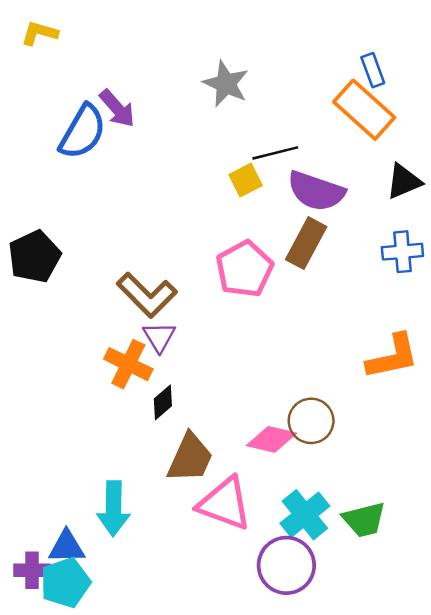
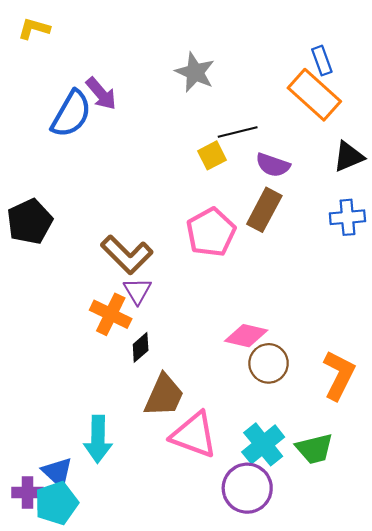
purple semicircle: (316, 191) -> (273, 165), size x0.7
orange L-shape: (393, 357) -> (339, 375), moved, turned -51
pink diamond: (272, 439) -> (246, 336), moved
blue triangle: (67, 547) -> (57, 472), turned 44

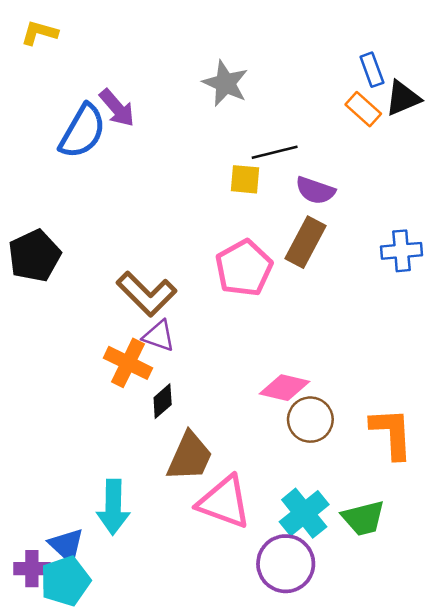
orange rectangle: (314, 95) -> (363, 109), size x0.6
yellow square: (212, 155) -> (245, 179), turned 32
black triangle: (349, 157) -> (403, 98), moved
purple triangle: (137, 291) -> (159, 336), turned -40
orange L-shape: (339, 375) -> (392, 433), turned -30

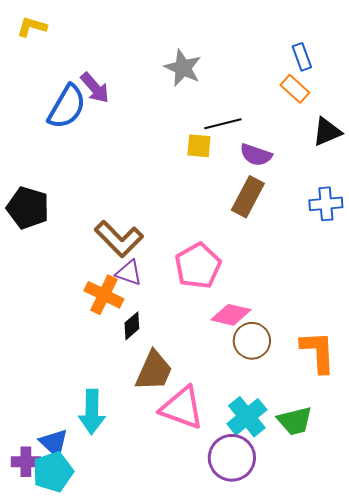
black triangle: (403, 98) -> (327, 132), moved
black pentagon: (34, 256) -> (28, 208), turned -30
pink pentagon: (244, 268) -> (198, 266), moved

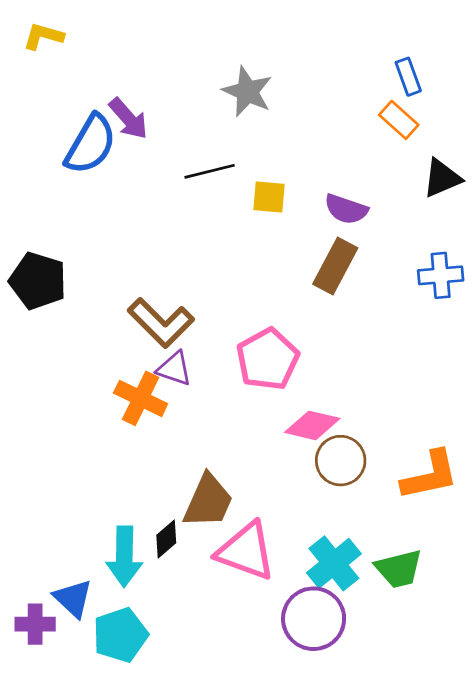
black line: (223, 124) -> (210, 171), moved
black diamond: (132, 326) -> (166, 539), moved
orange L-shape: (318, 352) -> (430, 475), turned 81
cyan pentagon: (53, 472) -> (120, 635), moved

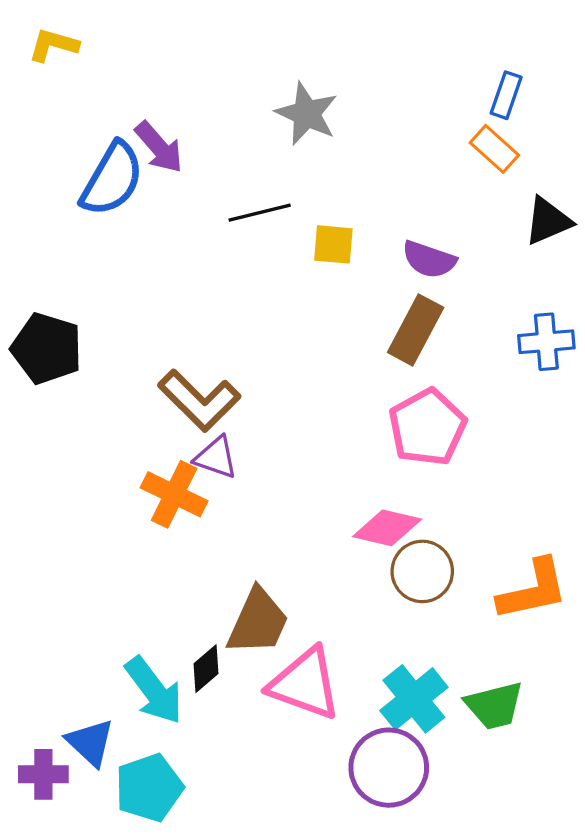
blue rectangle: (408, 77) -> (506, 95), turned 39
pink pentagon: (268, 359) -> (427, 427), moved
cyan arrow: (124, 557) -> (154, 690), turned -38

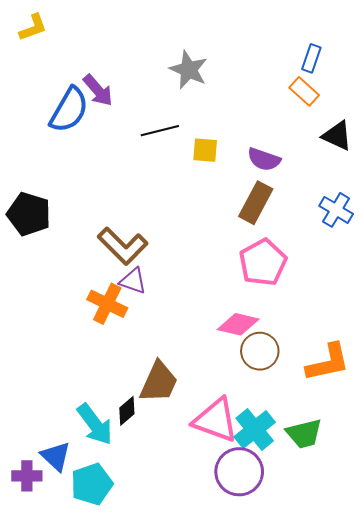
yellow L-shape: (53, 45) -> (33, 27), turned 144
black triangle: (548, 221) -> (337, 136), turned 48
blue cross: (546, 342) -> (336, 210), turned 36
pink triangle: (305, 684) -> (215, 420), moved

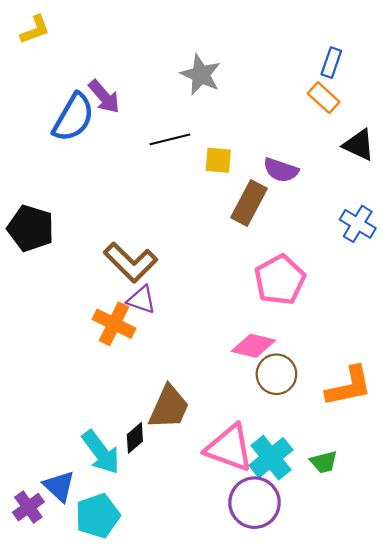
brown rectangle: (256, 203) -> (249, 203), moved
green trapezoid: (304, 434) -> (324, 462), size x0.7
purple cross: (27, 476) -> (28, 507), turned -36

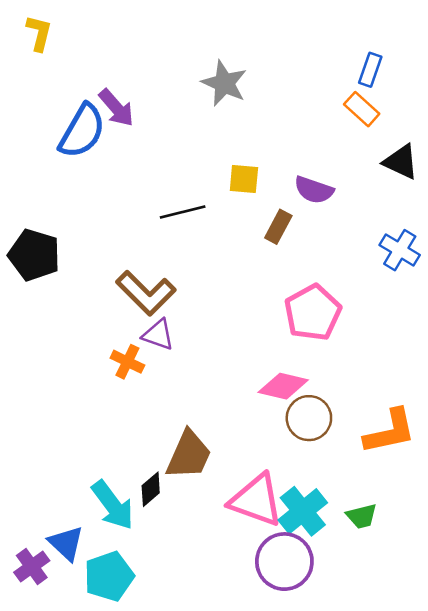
yellow L-shape: (35, 30) -> (39, 33), turned -56
black line: (170, 139) -> (183, 212), moved
brown rectangle: (249, 203) -> (278, 227), size x0.7
orange cross: (114, 324) -> (127, 362), size x0.7

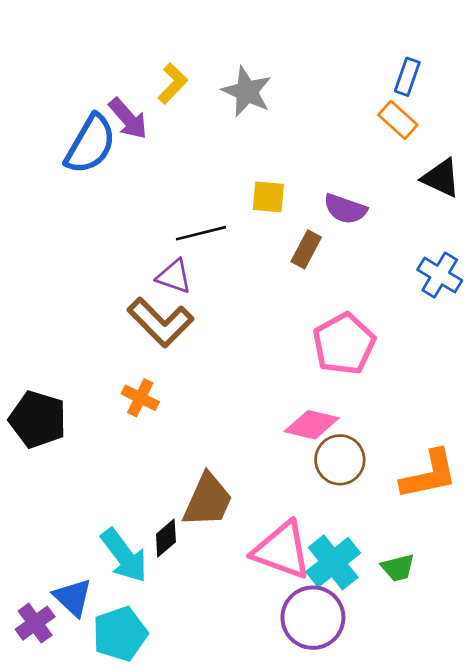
yellow L-shape: (39, 33) -> (173, 84), moved, turned 30
black pentagon: (34, 255) -> (38, 419), moved
purple triangle: (158, 335) -> (174, 276), moved

